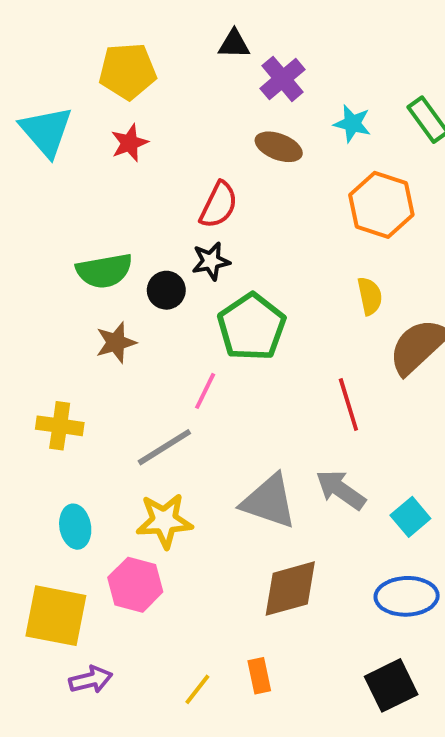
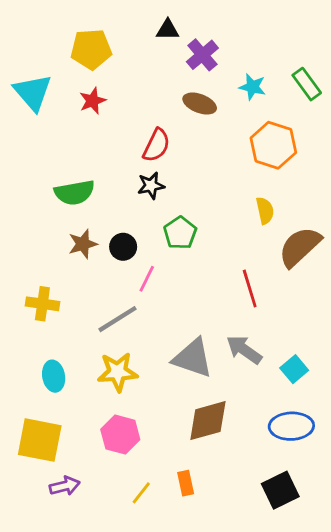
black circle: (166, 290) -> (123, 247), moved
green pentagon: (252, 327) -> (180, 233), size x0.7
pink hexagon: (135, 585) -> (120, 435), moved

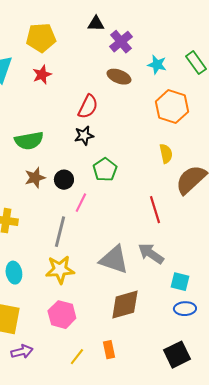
gray line: (118, 319) -> (60, 232), turned -44
cyan square: (294, 369) -> (180, 282), moved, turned -36
blue ellipse: (291, 426) -> (185, 309), size x0.7

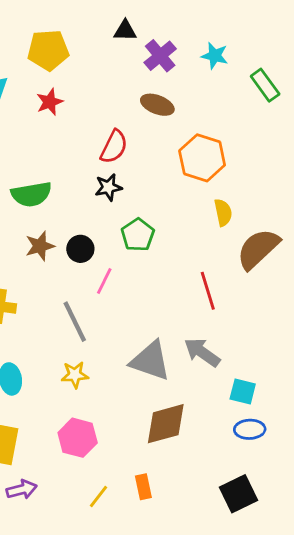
cyan star: (157, 65) -> (215, 56), moved
orange hexagon: (172, 107) -> (202, 158), moved
gray line: (60, 232) -> (75, 322), turned -40
yellow star: (60, 270) -> (75, 375), size x0.7

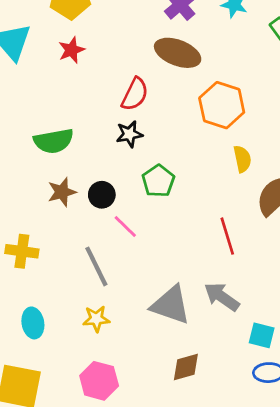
brown ellipse: (157, 105) -> (178, 53), size x1.4
pink line: (104, 281) -> (125, 226), turned -72
brown diamond: (166, 424) -> (186, 367), size x0.7

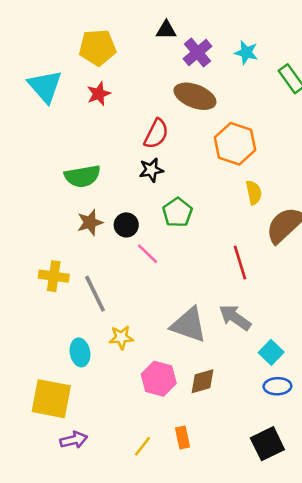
gray line: (96, 266) -> (95, 294), moved
cyan ellipse: (33, 323) -> (80, 352), moved
cyan square: (262, 335) -> (271, 352), turned 30
pink hexagon: (99, 381) -> (159, 379), moved

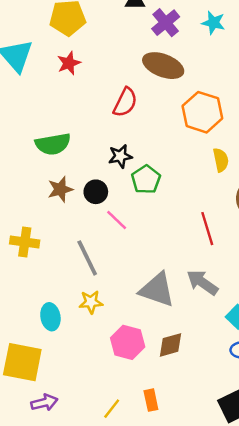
black star: (151, 170) -> (120, 156), moved
gray line: (95, 294) -> (87, 258), moved

